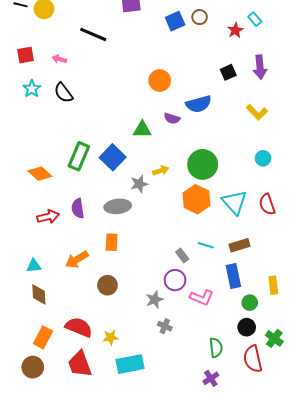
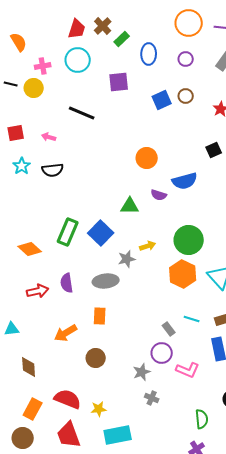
black semicircle: (63, 93) -> (53, 170), turned -60
cyan triangle: (34, 266) -> (12, 329), moved

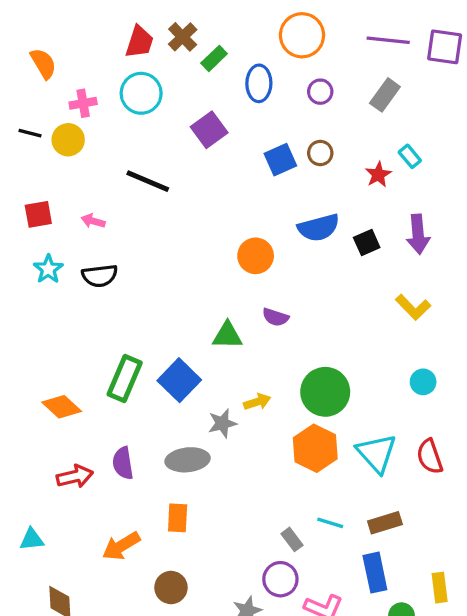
orange circle: (189, 23) -> (302, 35), moved
purple square: (119, 82) -> (209, 130), turned -30
blue semicircle: (185, 181) -> (319, 228), moved

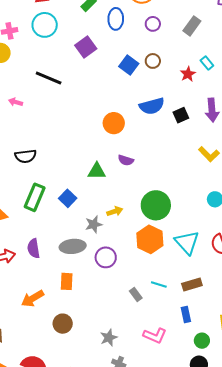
blue square: (280, 160) -> (129, 65), turned -30
black semicircle: (100, 276) -> (26, 156), moved
blue square: (179, 380) -> (68, 198), size x0.7
blue rectangle: (375, 573) -> (186, 315), size x0.7
purple circle: (280, 579) -> (106, 257), moved

